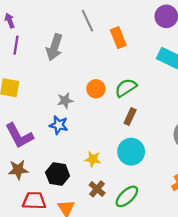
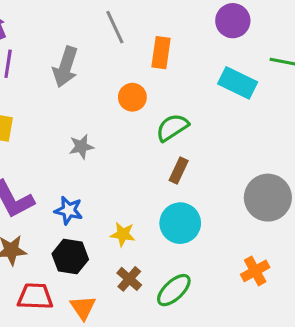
orange rectangle: (118, 38) -> (161, 53), turned 30
orange circle: (96, 89) -> (132, 97), moved
blue star: (59, 125) -> (69, 210), moved

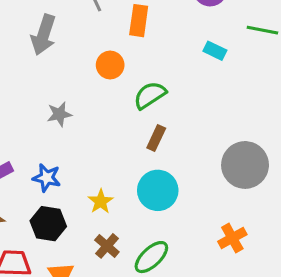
cyan rectangle: (238, 83) -> (215, 51), size x0.6
yellow star: (123, 234) -> (101, 201), turned 30

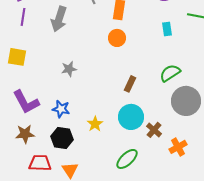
cyan rectangle: (215, 51) -> (167, 29), turned 56
orange circle: (110, 65) -> (117, 38), moved
green semicircle: (150, 95) -> (170, 73), moved
brown cross: (107, 246) -> (154, 130), moved

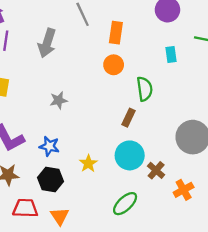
green semicircle: (170, 73) -> (145, 89), moved, turned 115

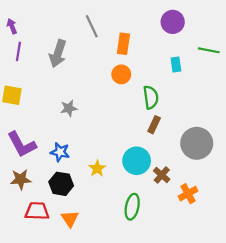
brown rectangle: (128, 118) -> (154, 125), moved
green ellipse: (125, 204) -> (132, 207), turned -35

